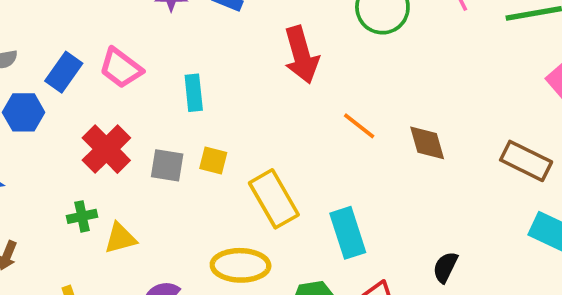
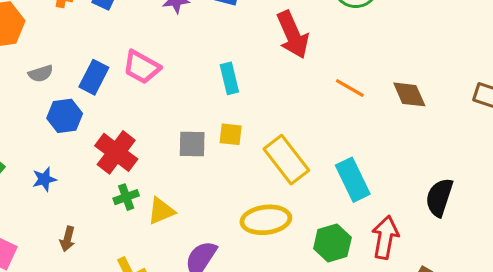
cyan rectangle: (194, 93) -> (229, 78), moved
red cross: (106, 149) -> (116, 152), moved
black semicircle: (445, 267) -> (439, 197), size x1.4

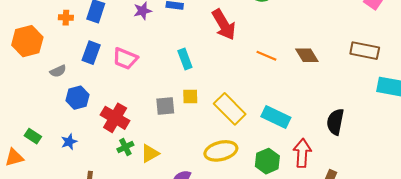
blue rectangle: (94, 77) -> (91, 53), moved
cyan rectangle: (353, 180) -> (276, 117), turned -32

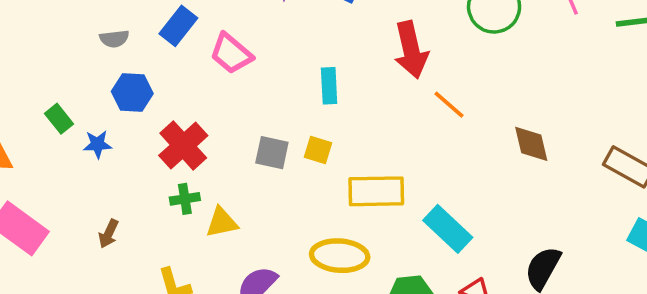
orange line: (266, 56) -> (449, 105), moved
yellow rectangle: (230, 109) -> (376, 191), turned -64
green rectangle: (33, 136) -> (59, 119), moved
blue star: (69, 142) -> (97, 144), moved

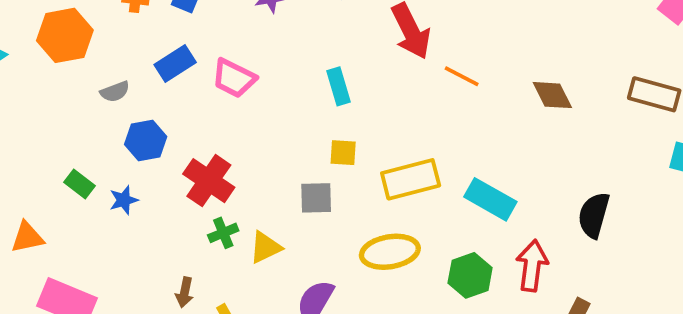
blue rectangle: (178, 26) -> (175, 64), turned 33
gray square: (272, 153) -> (316, 198), moved
brown arrow: (108, 234) -> (185, 292), moved

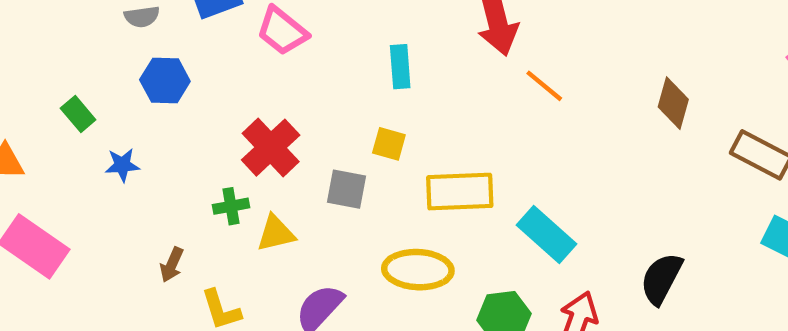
brown diamond: (552, 95) -> (673, 103), moved, turned 30
red cross: (209, 181) -> (271, 148), moved
blue star: (124, 200) -> (122, 165), moved

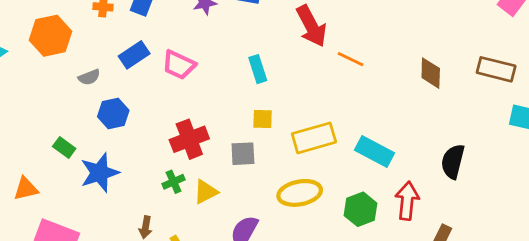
brown diamond: (673, 103) -> (431, 73), moved
red cross: (271, 148) -> (189, 139), turned 36
blue star: (122, 165) -> (100, 173), size x1.8

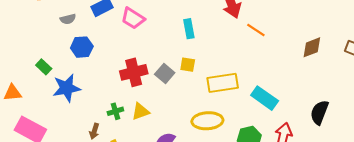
brown diamond: (431, 73) -> (312, 47), turned 60
gray square: (243, 154) -> (165, 74), moved, turned 36
green cross: (174, 182) -> (115, 111), moved

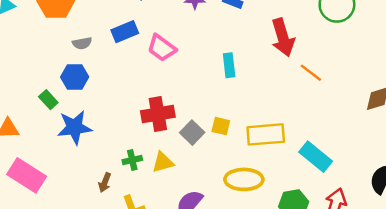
blue hexagon: (82, 47) -> (75, 77), moved
yellow square: (188, 65) -> (221, 126), moved
gray square: (165, 74) -> (192, 133), moved

